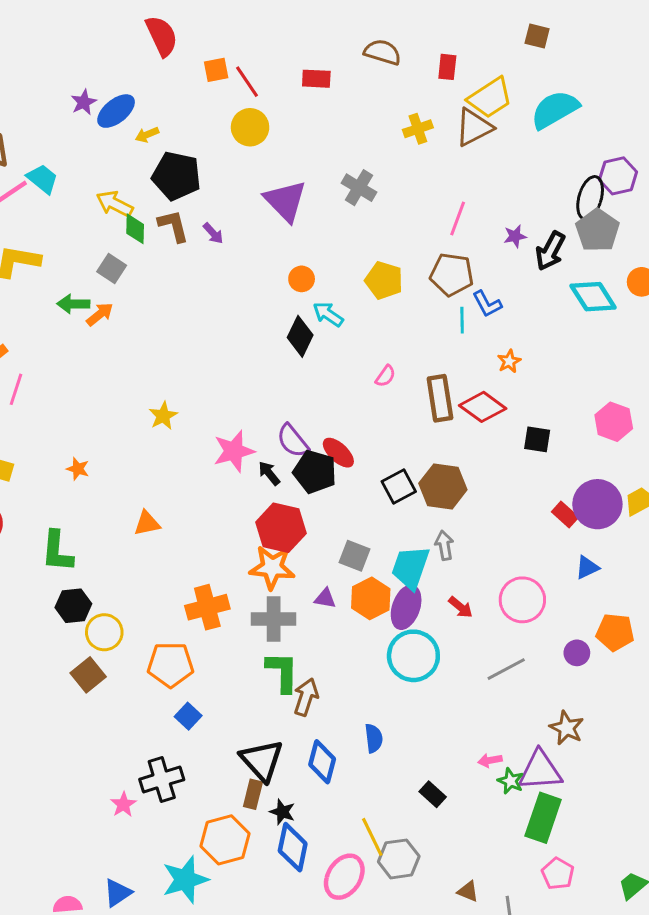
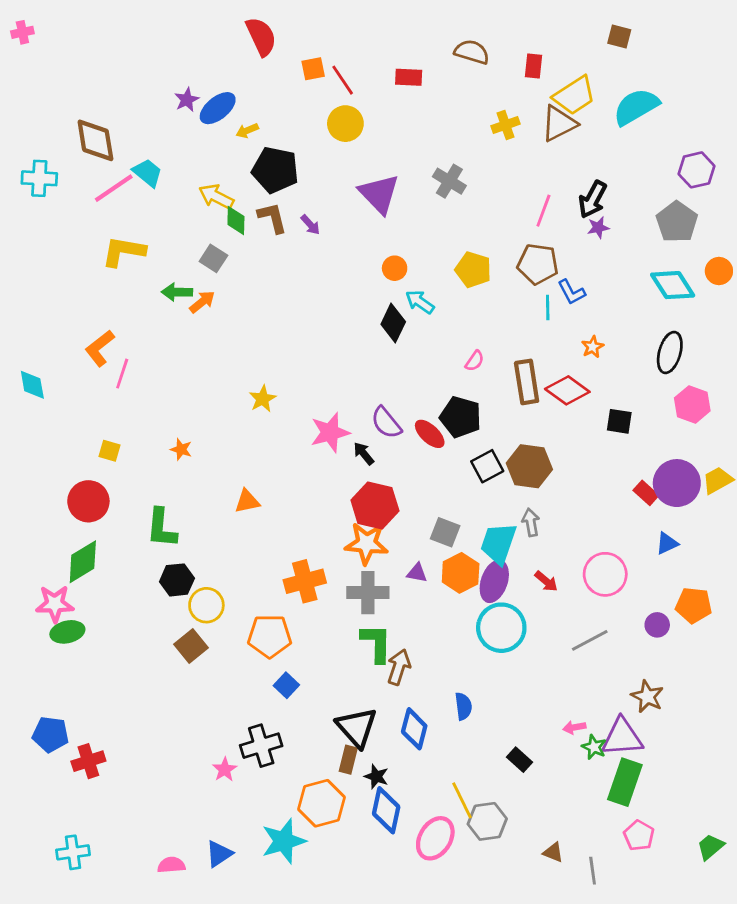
black ellipse: (590, 198) -> (670, 352), moved
black arrow: (550, 251) -> (593, 199), moved
black pentagon: (315, 472) -> (461, 417), moved

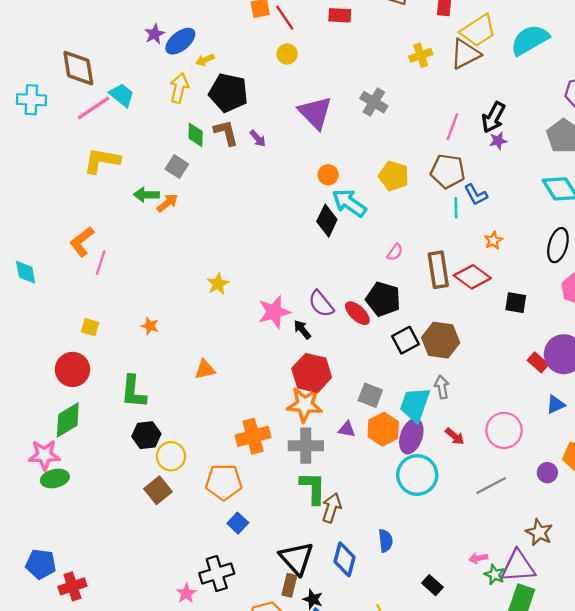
yellow circle: (345, 124) -> (287, 54), size x0.7
yellow arrow: (216, 197) -> (179, 88), moved, turned 76
cyan arrow: (420, 302) -> (349, 203), size x1.4

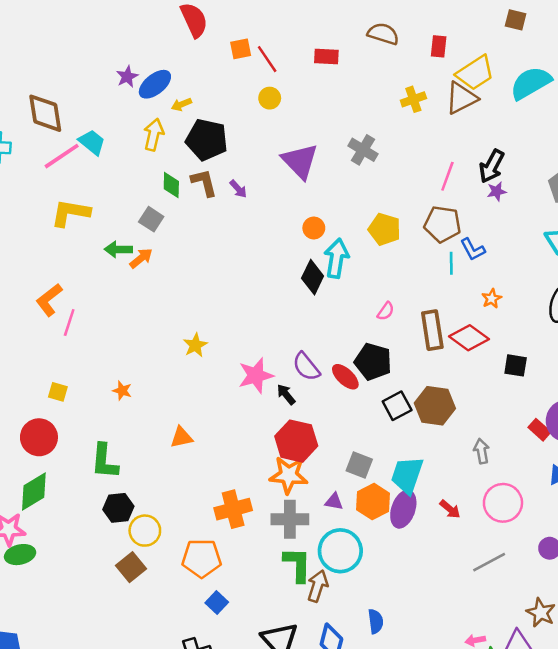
cyan arrow: (349, 203) -> (337, 258), turned 64
gray arrow: (442, 387) -> (482, 451), moved
cyan circle: (417, 475) -> (340, 551), moved

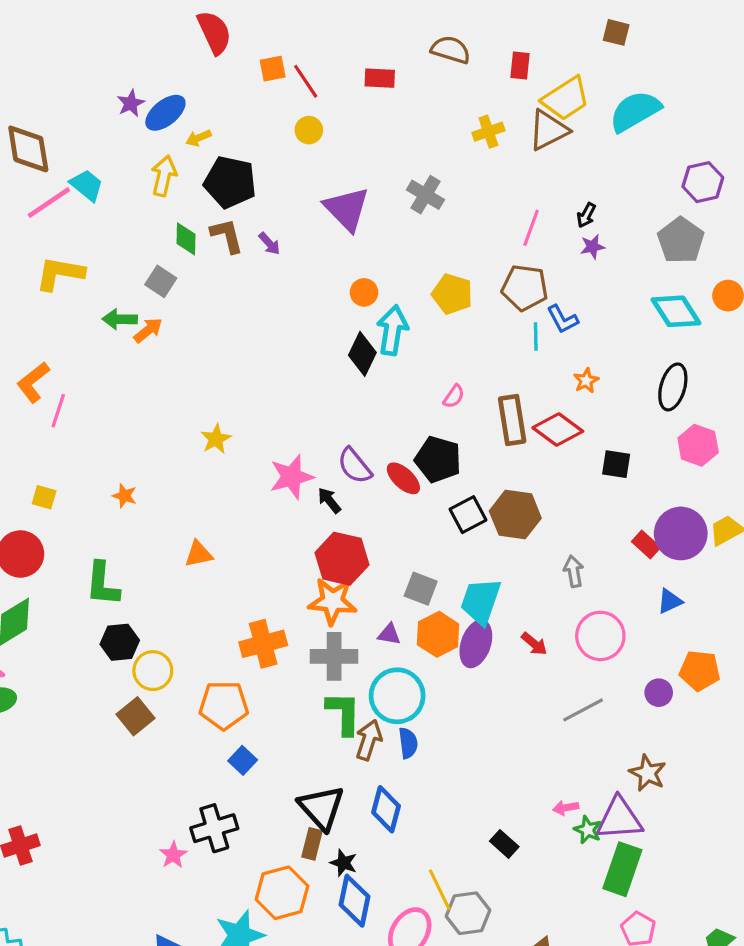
black arrow: (492, 166) -> (586, 215), size x0.6
blue semicircle: (376, 621) -> (408, 743), moved

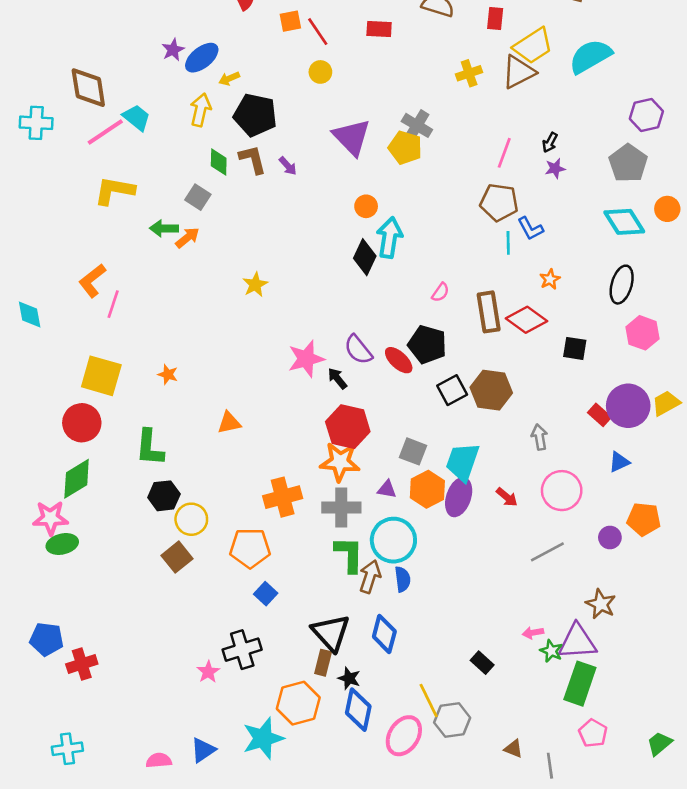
yellow pentagon: (452, 294) -> (405, 148), moved
yellow star: (216, 439) -> (255, 285), moved
yellow square: (44, 497) -> (101, 376), size x2.0

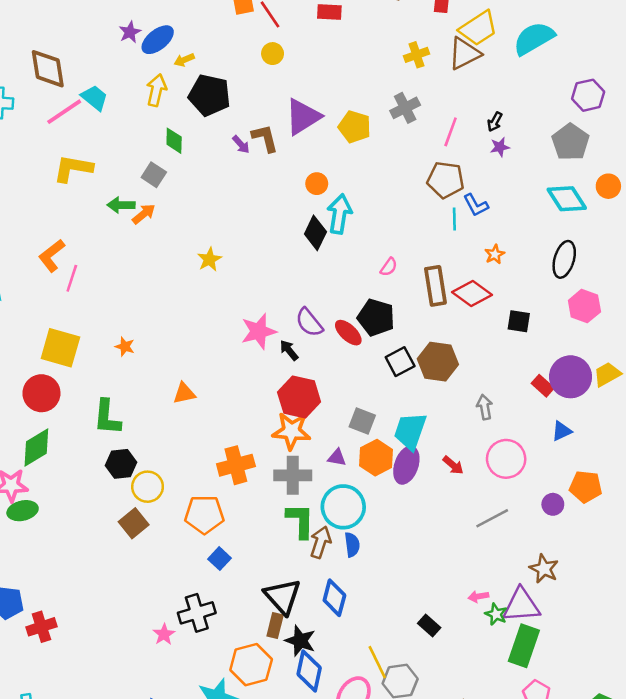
gray cross: (417, 125) -> (405, 108), moved, turned 32
purple triangle: (352, 137) -> (303, 117), turned 42
brown L-shape: (253, 159) -> (265, 138), moved
black star: (349, 678) -> (300, 641), size x1.4

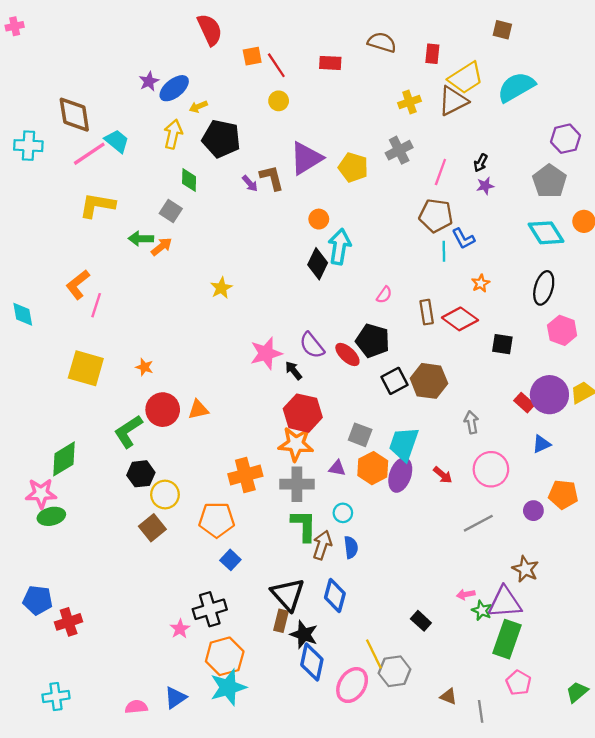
brown rectangle: (435, 286) -> (427, 312), size x0.7
red circle: (41, 393) -> (163, 410), moved
green L-shape: (107, 417) -> (128, 431), turned 52
cyan circle: (343, 507) -> (343, 513), size x0.5
orange hexagon: (251, 665) -> (225, 656), moved

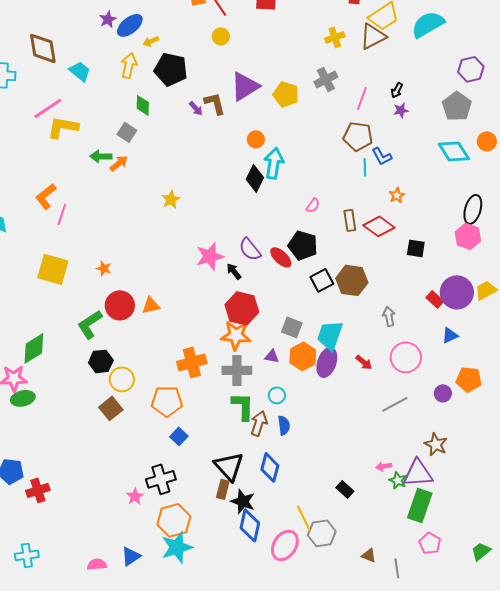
pink line: (89, 154) -> (48, 108), moved
black ellipse: (544, 288) -> (473, 209), moved

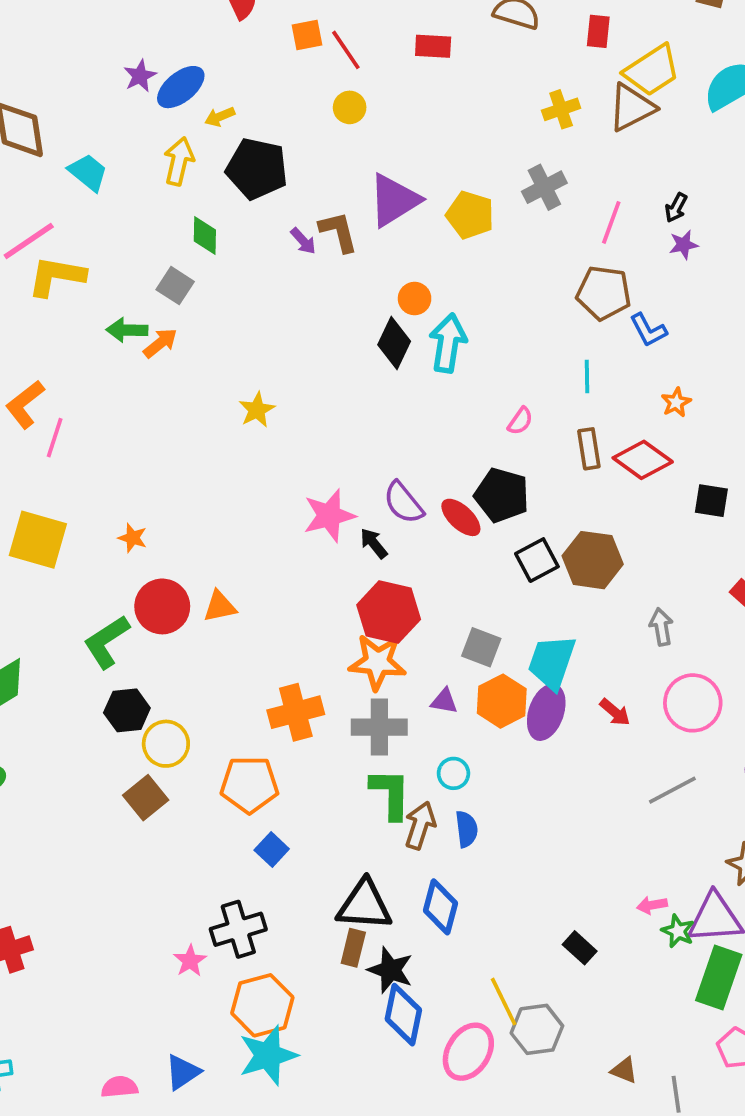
cyan line: (365, 167) -> (587, 376), moved
black diamond: (255, 178) -> (394, 343), moved
black triangle: (229, 466) -> (364, 905), turned -44

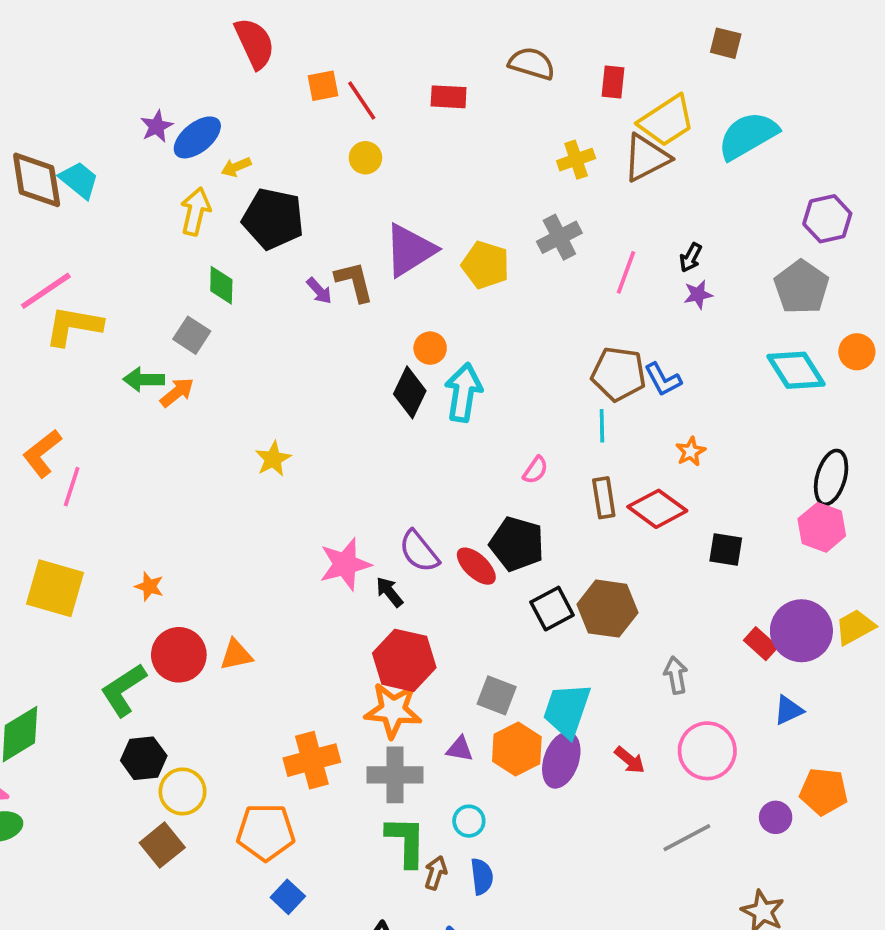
cyan trapezoid: (88, 172) -> (79, 180), moved
brown pentagon: (604, 293) -> (619, 374), moved
brown arrow: (420, 825) -> (436, 873), size x0.7

